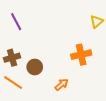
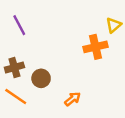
orange cross: (81, 55) -> (96, 47), moved

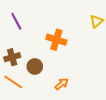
orange cross: (96, 47) -> (56, 40), moved, turned 30

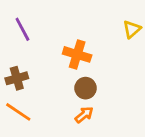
brown circle: (35, 66) -> (86, 88), moved

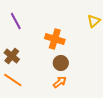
brown cross: (17, 78) -> (12, 56), turned -35

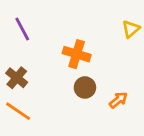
orange arrow: (60, 82) -> (118, 100), moved

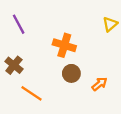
orange line: (18, 111) -> (32, 93), moved

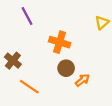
purple line: (19, 24) -> (27, 16), moved
orange arrow: (100, 84) -> (82, 80), moved

